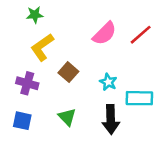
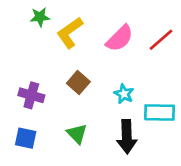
yellow L-shape: (42, 47) -> (70, 33), moved

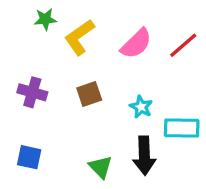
brown square: (78, 82) -> (89, 94), turned 30
purple cross: (31, 95) -> (32, 92), moved
green triangle: (77, 134) -> (100, 167), moved

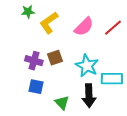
purple cross: (32, 92) -> (34, 61), moved
cyan star: (141, 107) -> (87, 66), size x1.6
blue square: (29, 157) -> (36, 87), moved

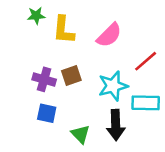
yellow L-shape: (49, 23) -> (64, 30), turned -50
red line: (113, 28) -> (146, 61), moved
cyan star: (87, 66) -> (113, 86), turned 30

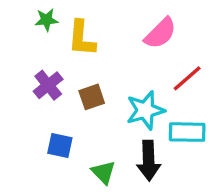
pink semicircle: (109, 35) -> (160, 33), moved
purple cross: (44, 79) -> (48, 85), moved, turned 35

